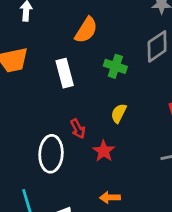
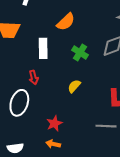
red arrow: (78, 129) -> (34, 77), moved
red star: (104, 151) -> (54, 123), moved

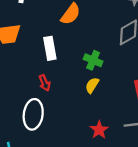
green cross: (80, 52) -> (93, 60), moved
red star: (54, 123) -> (99, 130), moved

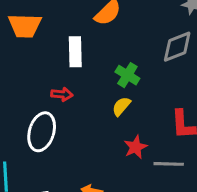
red arrow: (45, 83) -> (62, 94), turned -70
red star: (99, 130) -> (136, 147), moved

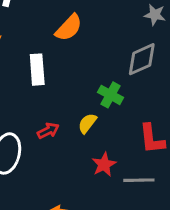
green cross: (127, 75) -> (111, 95), moved
red arrow: (62, 94) -> (48, 131), moved, turned -30

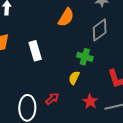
orange semicircle: (69, 28) -> (66, 17), moved
red arrow: (48, 131) -> (52, 99), moved

